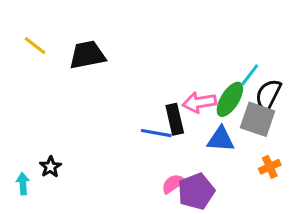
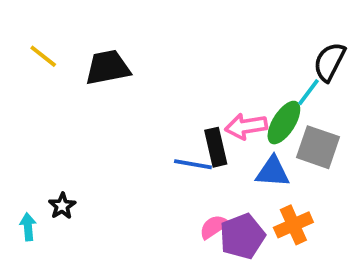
black semicircle: (268, 95) -> (329, 62), moved
orange cross: (270, 167) -> (293, 225), moved, size x1.4

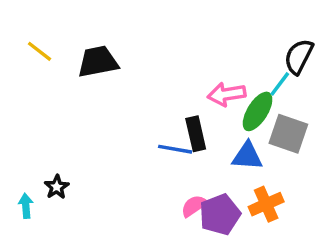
pink arrow: (246, 126) -> (227, 94), moved

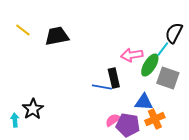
blue triangle: (247, 156) -> (144, 102), moved
black star: (57, 187) -> (33, 109), size x1.5
purple pentagon: (220, 214) -> (128, 125), turned 30

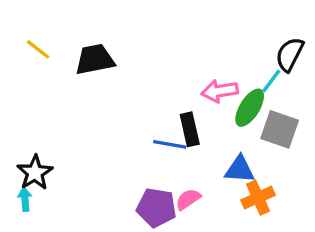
black star: (33, 109) -> (35, 173), moved
purple pentagon: (128, 125) -> (156, 208), moved

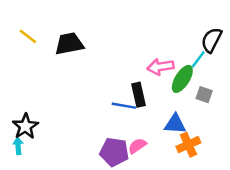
gray square: (280, 129) -> (204, 95), size x0.6

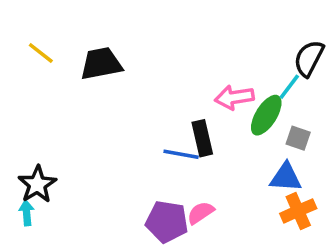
blue triangle: (175, 124) -> (286, 177), moved
orange cross: (188, 145) -> (298, 211), moved

